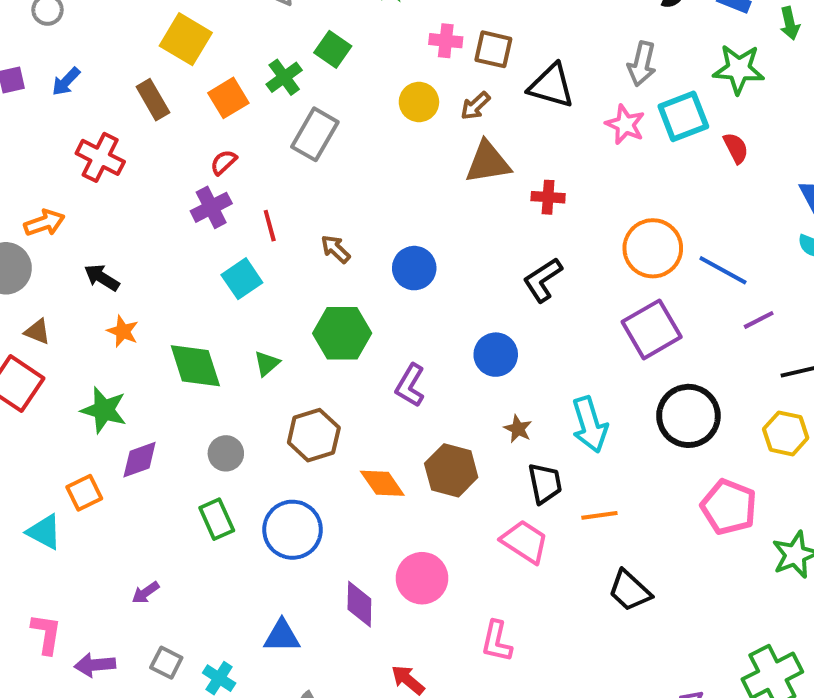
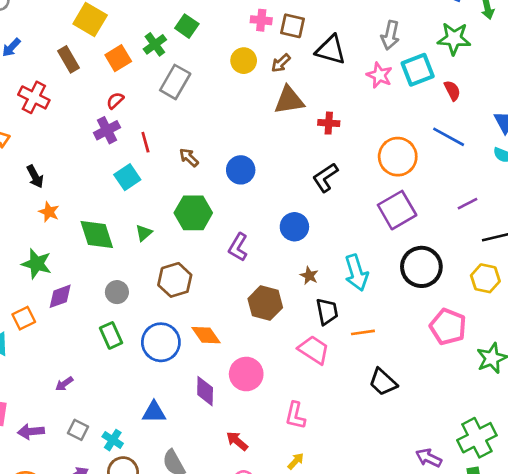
blue line: (723, 270) -> (449, 137), moved
black arrow: (102, 278) -> (35, 177), turned -150
orange diamond: (382, 483) -> (206, 335), moved

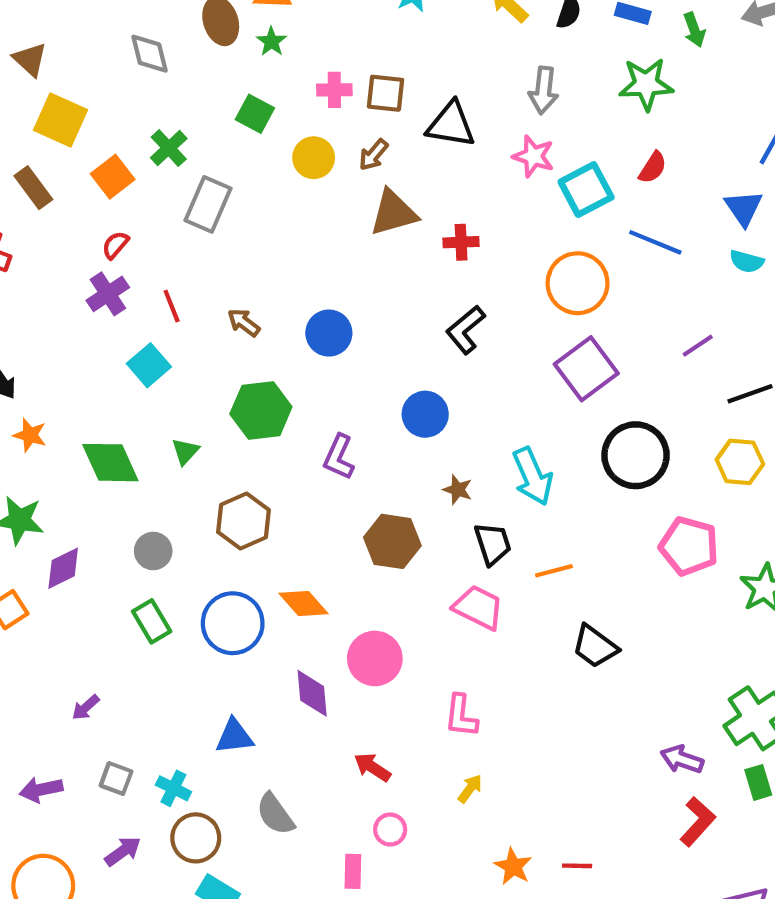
green square: (187, 26) -> (255, 114), moved
cyan square: (418, 70) -> (586, 189), moved
red semicircle: (452, 91) -> (653, 168), turned 66

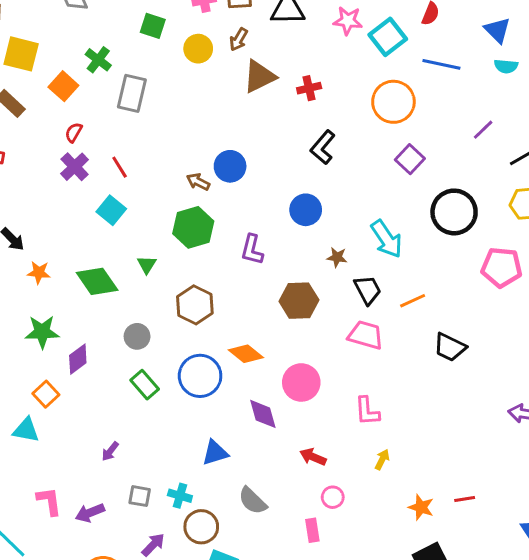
brown arrow: (244, 323) -> (198, 182), moved
purple square: (586, 369) -> (410, 159), size x0.7

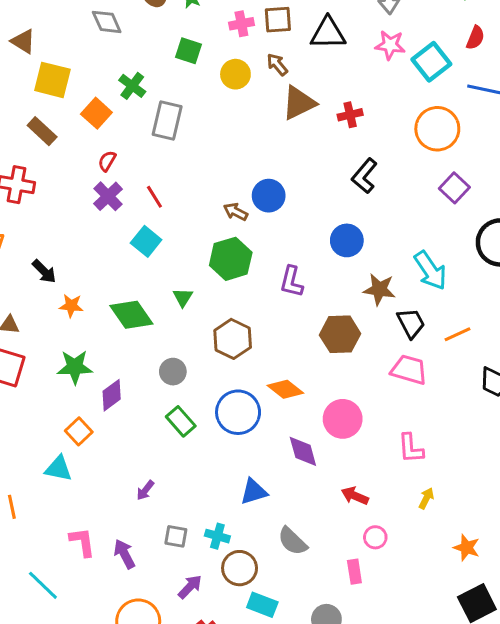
brown arrow: (239, 39) -> (277, 64), turned 110
brown star: (337, 257) -> (379, 289), size x1.5
purple arrow: (90, 513) -> (124, 554), turned 84

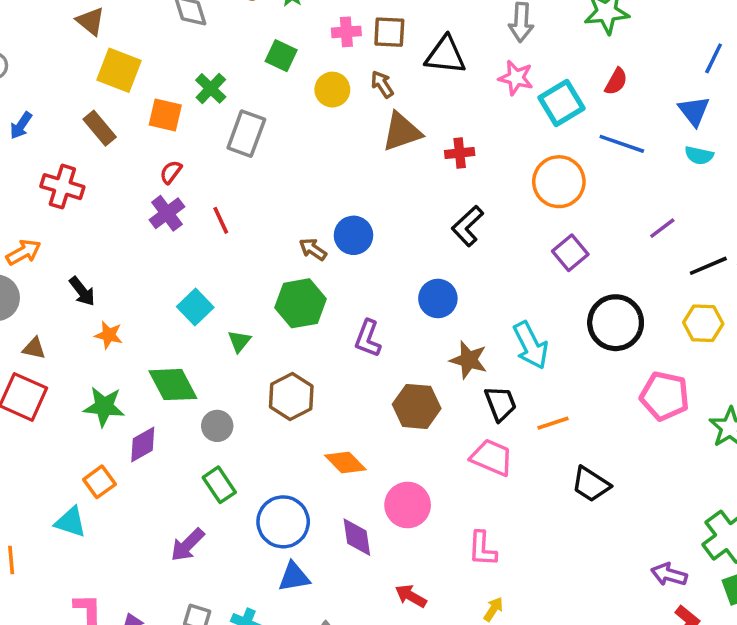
orange square: (96, 113) -> (165, 115), turned -36
cyan square: (146, 241) -> (195, 307), moved
green diamond: (131, 315) -> (173, 385), moved
blue circle: (238, 412) -> (283, 522), moved
purple arrow: (145, 490) -> (187, 545), moved, size x1.5

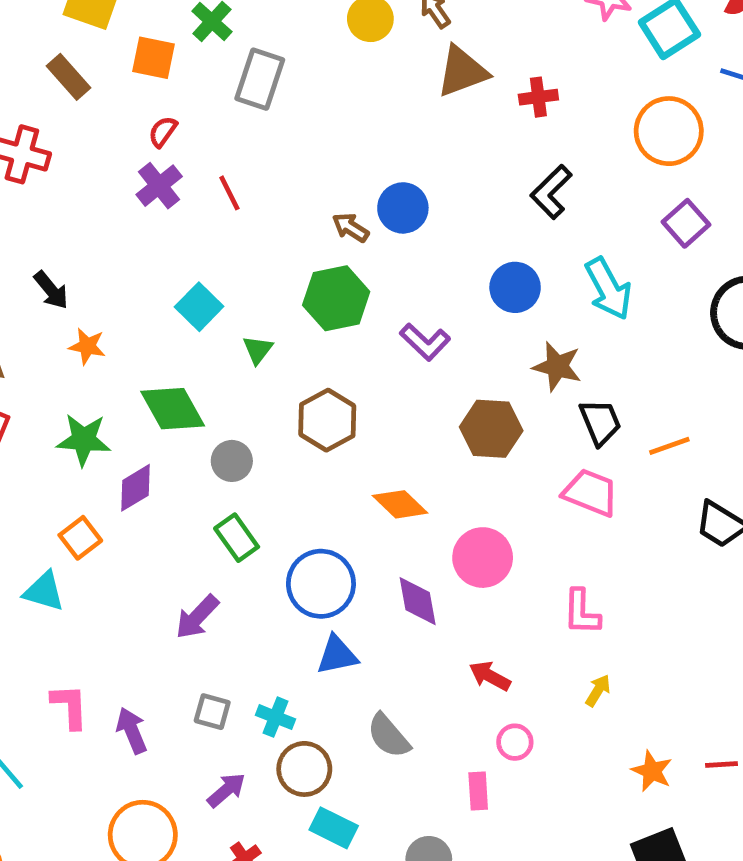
purple L-shape: (368, 338) -> (425, 342), turned -66
cyan arrow: (531, 345) -> (608, 289), moved

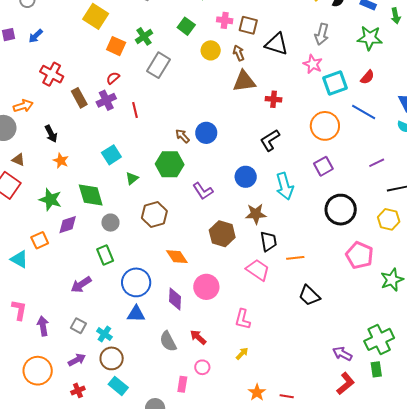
brown rectangle: (68, 77) -> (79, 98), moved
brown star: (557, 366) -> (256, 214), turned -30
gray semicircle: (389, 736) -> (168, 341), moved

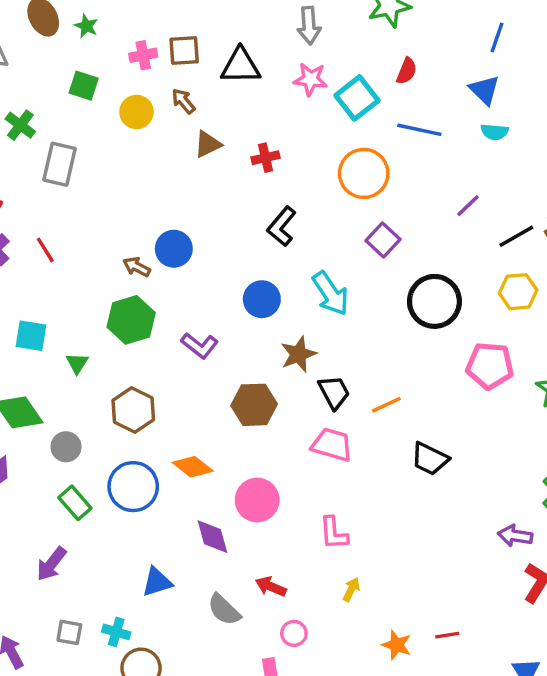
brown triangle: (244, 81) -> (208, 144), size x0.7
cyan square: (111, 155) -> (31, 336), turned -30
blue circle: (136, 282) -> (133, 487), moved

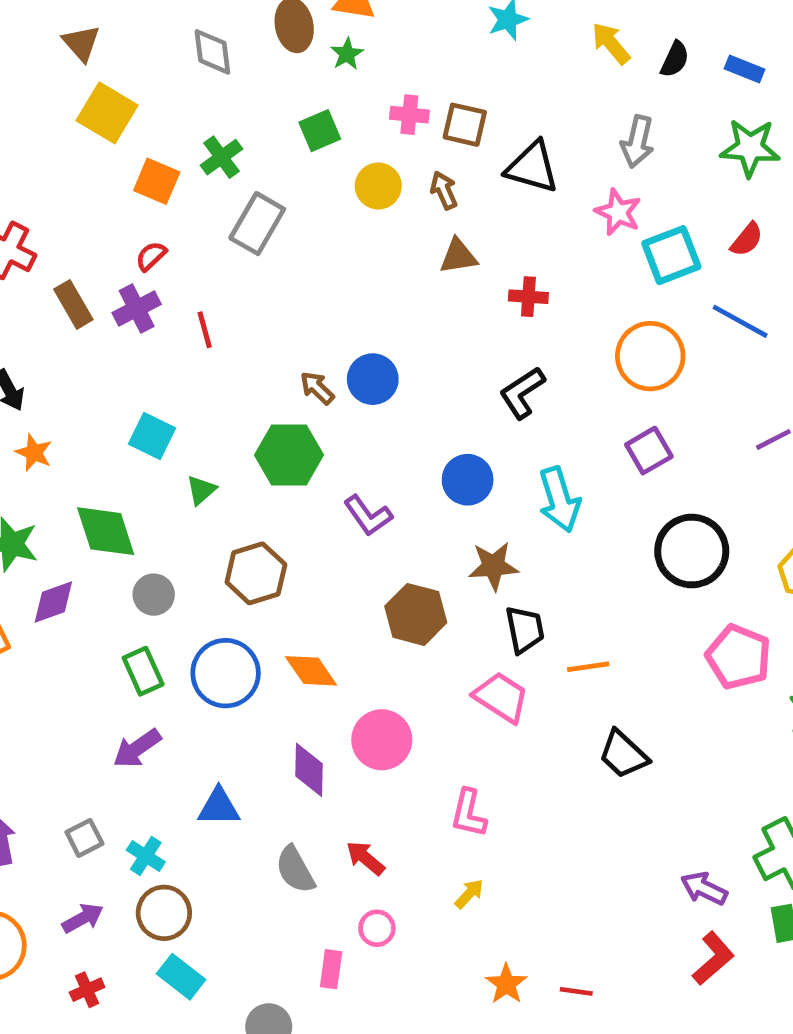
green square: (84, 86) -> (320, 131), turned 32
purple arrow: (51, 564) -> (137, 748), moved
gray square: (69, 632) -> (84, 838), turned 36

